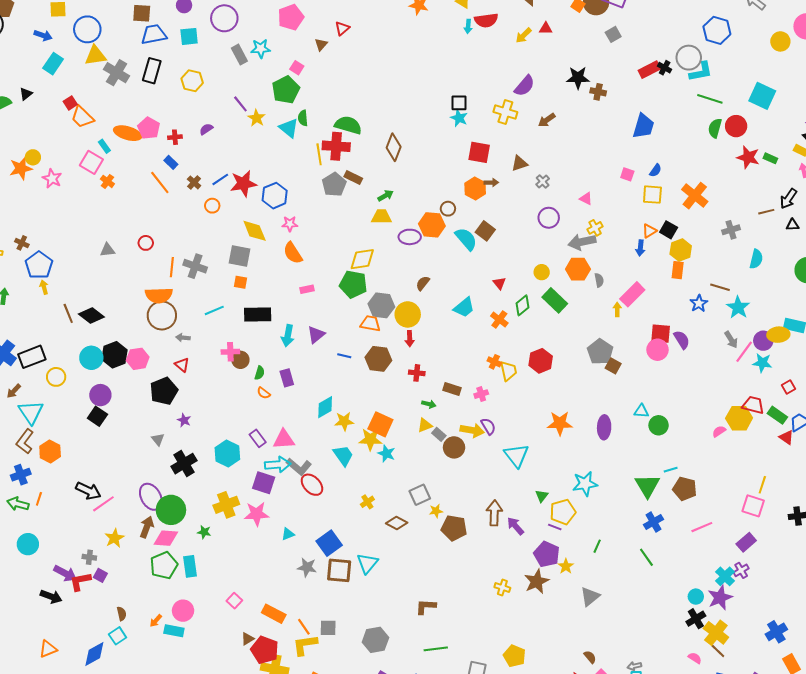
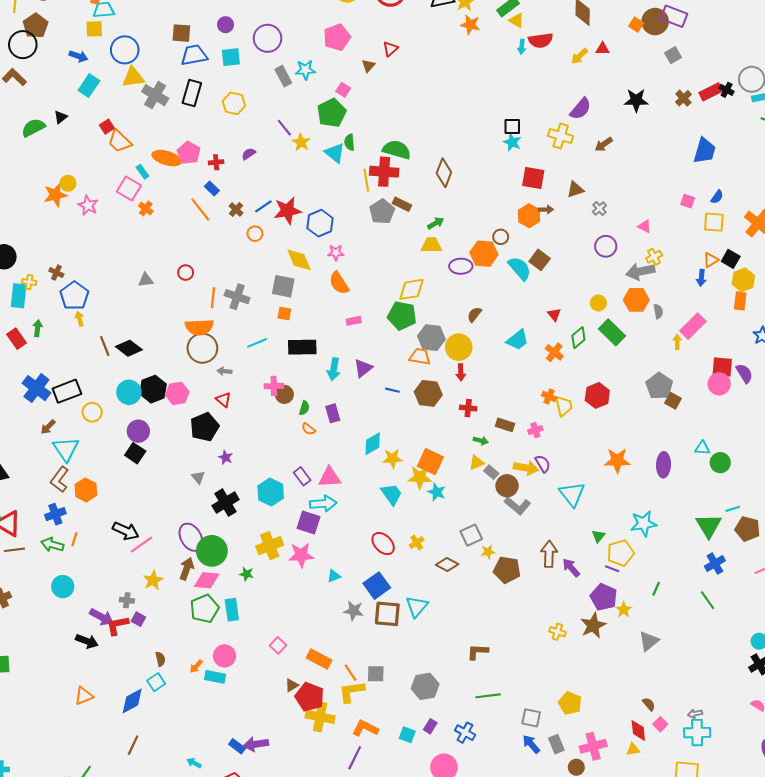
brown cross: (598, 92) -> (683, 98), moved, turned 35
gray L-shape: (299, 467) -> (518, 506), moved
red ellipse: (312, 485) -> (383, 544), moved

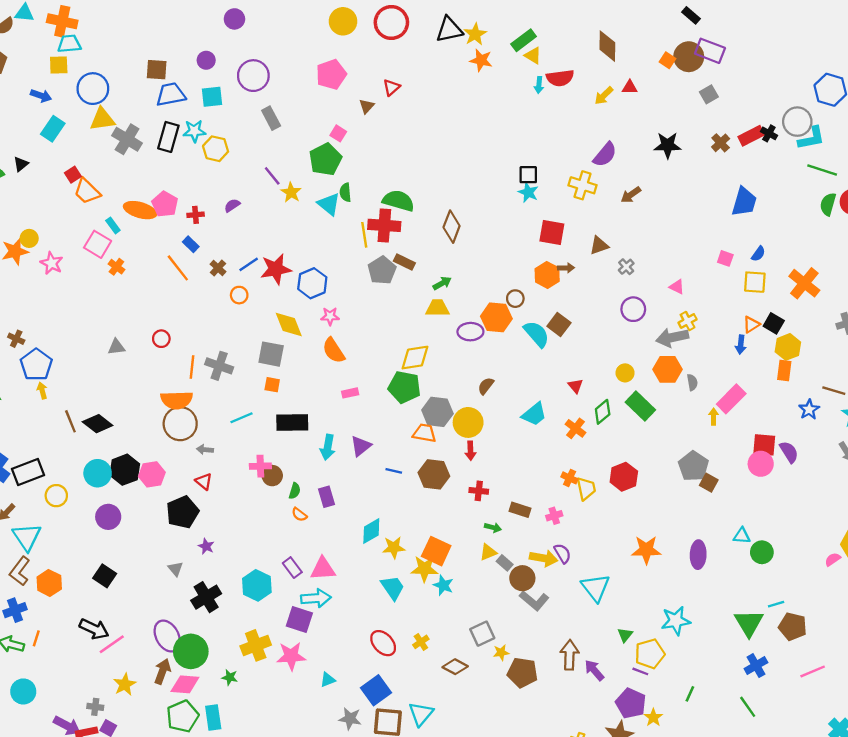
cyan star: (305, 70) -> (194, 131), moved
black square: (135, 453) -> (105, 576), moved

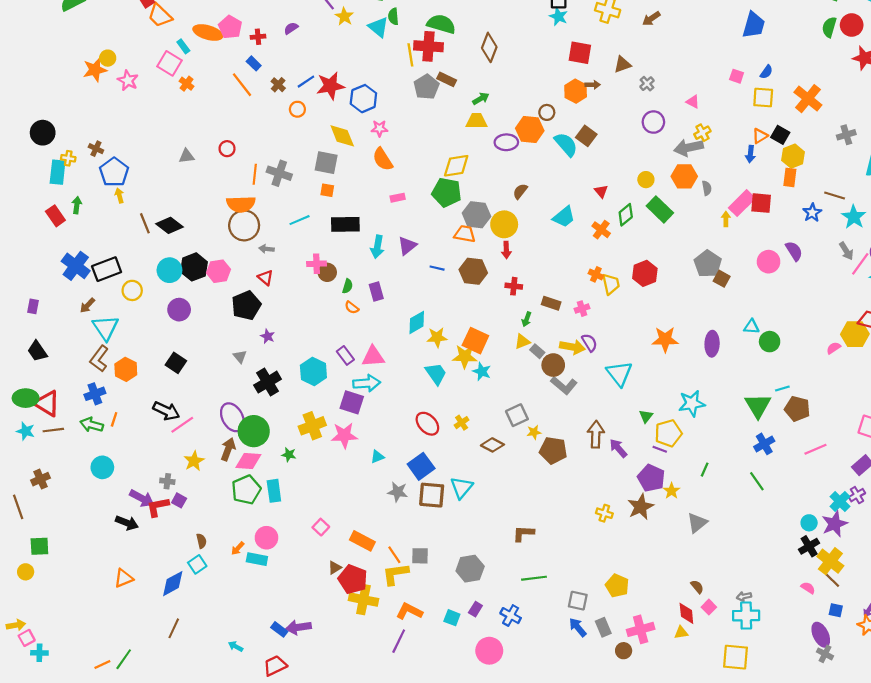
red square: (764, 445) -> (761, 203), moved
green arrow: (493, 527) -> (527, 319), turned 96

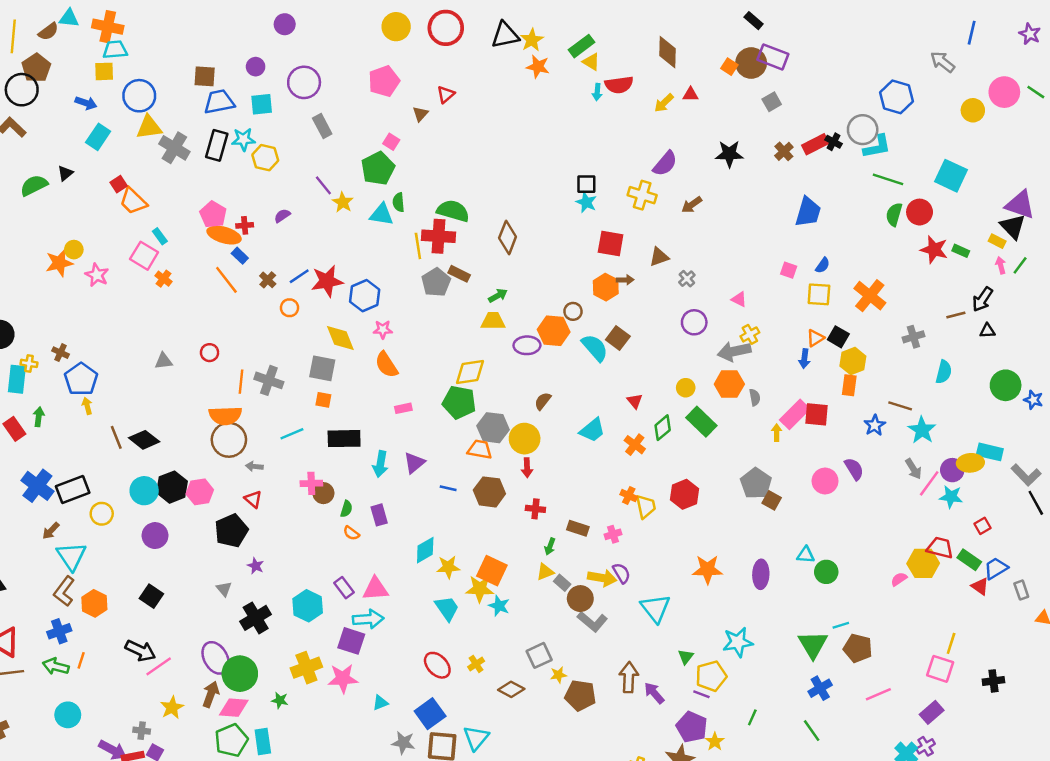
cyan triangle: (378, 27) -> (382, 214), turned -30
orange ellipse: (208, 32) -> (224, 235), moved

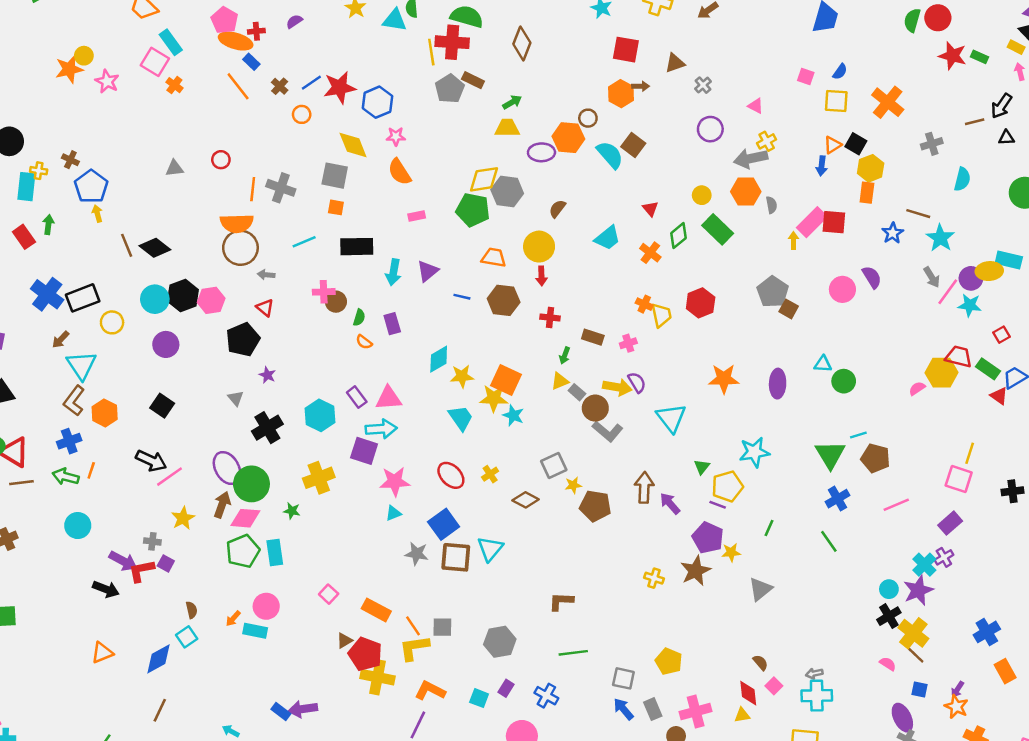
cyan rectangle: (160, 236) -> (171, 42), size x1.5
gray hexagon: (493, 428) -> (507, 192), moved
pink star: (343, 678) -> (395, 481), moved
yellow star: (715, 741) -> (731, 552), turned 30

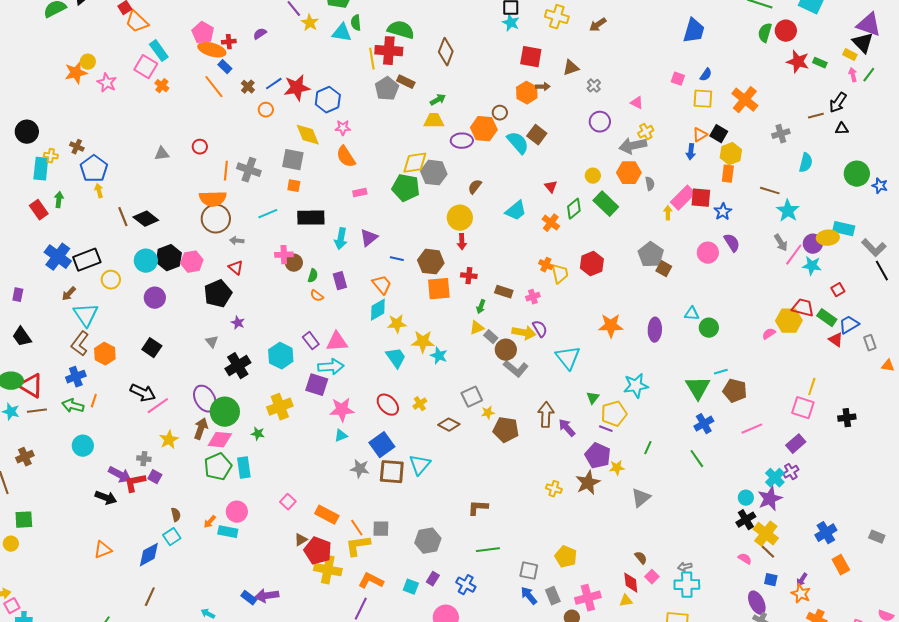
blue star: (893, 233) -> (723, 212), moved
orange trapezoid: (494, 258) -> (382, 285), moved, turned 40
orange square: (506, 380) -> (439, 289), moved, turned -30

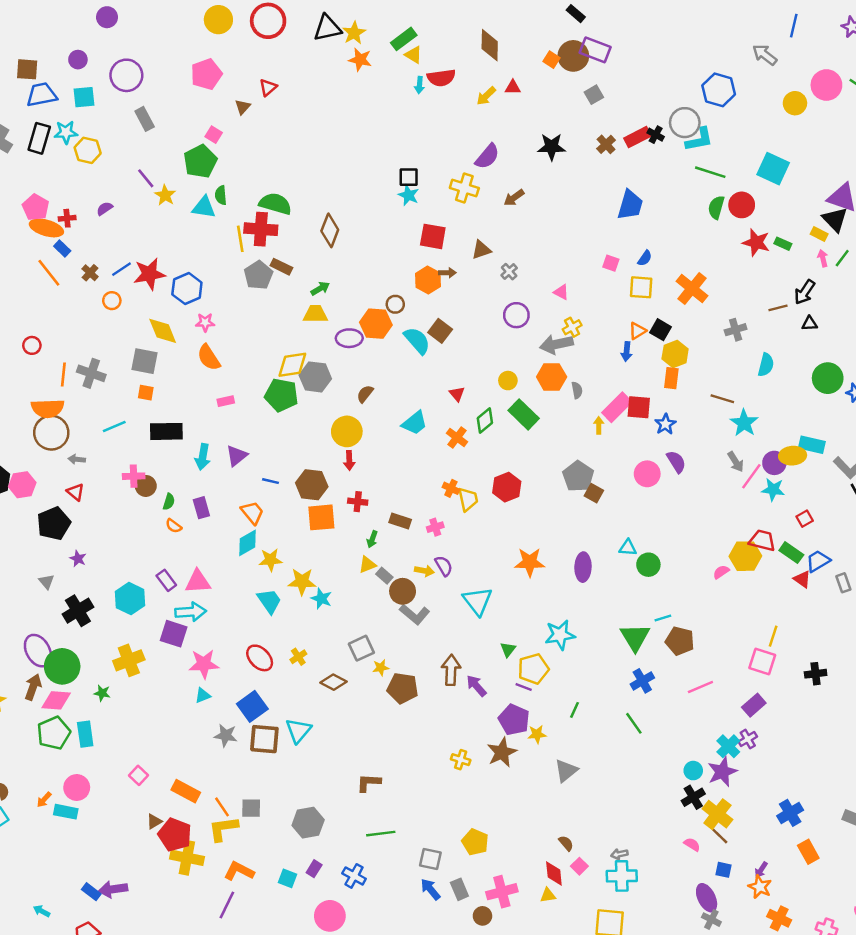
yellow arrow: (524, 333) -> (424, 571), size x0.7

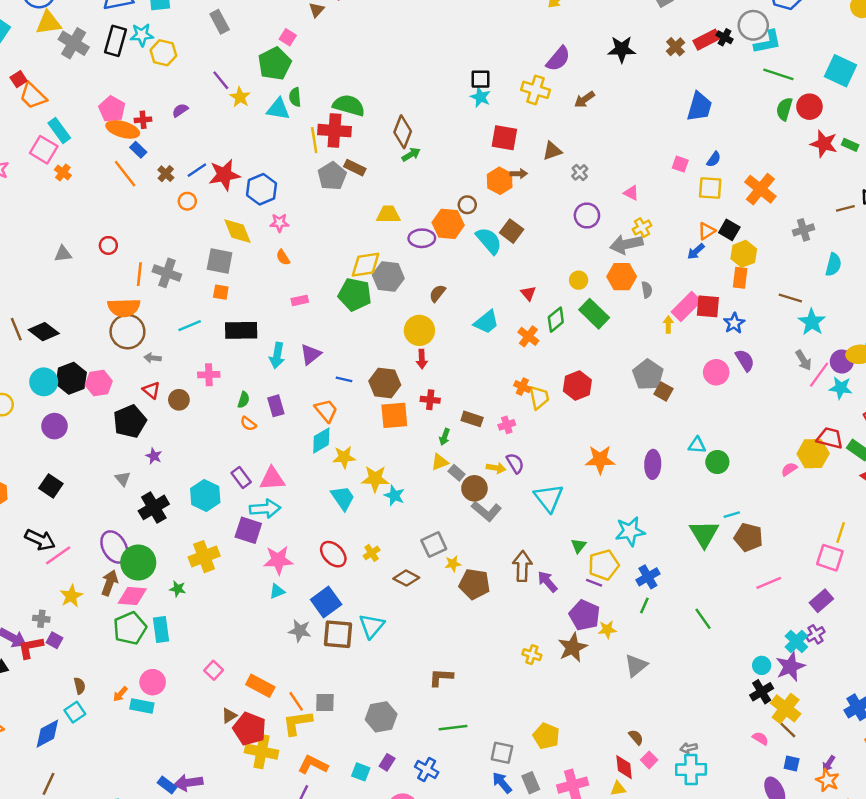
green arrow: (320, 288) -> (411, 155), moved
blue arrow: (627, 351) -> (696, 251), turned 42
orange semicircle: (209, 358) -> (283, 257), size x0.6
brown circle: (146, 486) -> (179, 400), moved
blue cross: (642, 681) -> (648, 577), moved

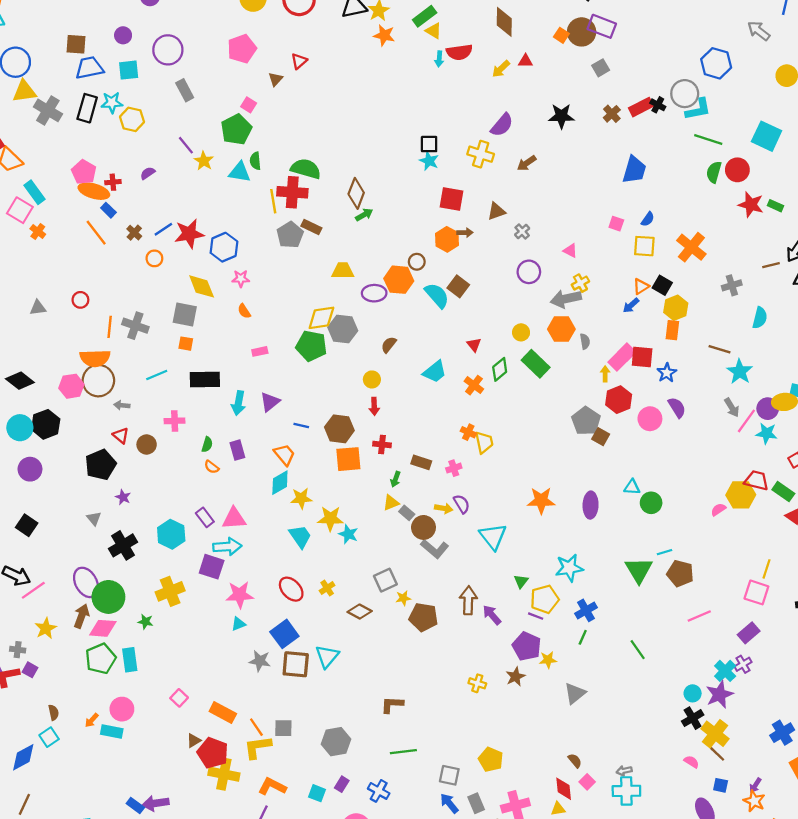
yellow circle: (419, 330) -> (372, 379), size x0.6
pink hexagon: (99, 383) -> (71, 386), moved
red hexagon: (577, 385) -> (619, 400), moved
brown star: (573, 647) -> (515, 677), size x0.7

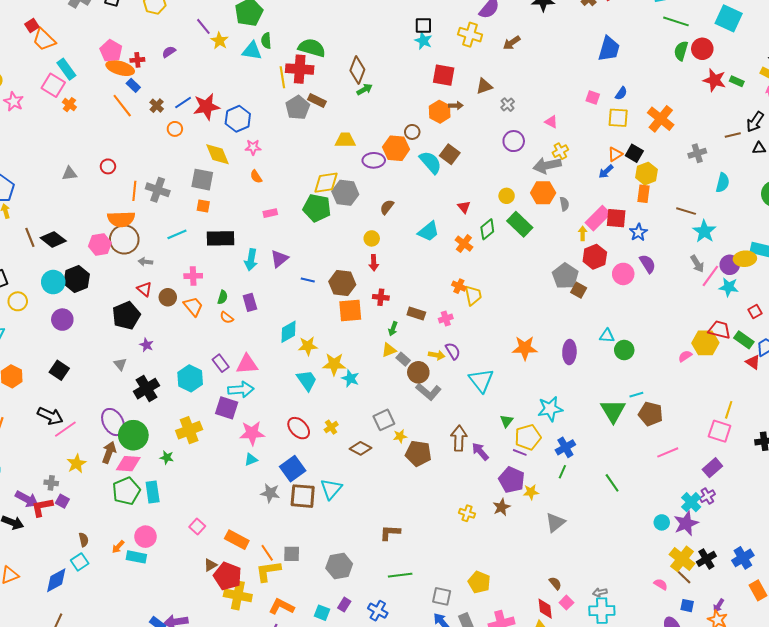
orange trapezoid: (284, 455) -> (193, 306), moved
black cross: (693, 718) -> (706, 559), moved

